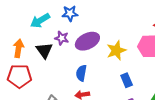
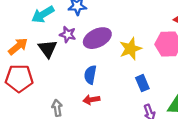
orange arrow: (18, 48) -> (18, 46), turned 42

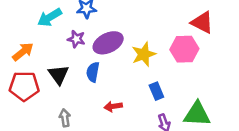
black triangle: (48, 49) -> (58, 75), moved
blue semicircle: (90, 75) -> (93, 72), moved
red arrow: (91, 100) -> (113, 106), moved

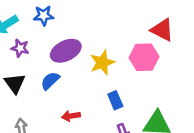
purple star: (76, 39) -> (20, 48), moved
blue semicircle: (93, 72) -> (50, 81), turned 36

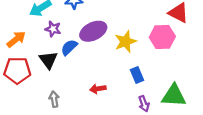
blue semicircle: (50, 81) -> (69, 47), moved

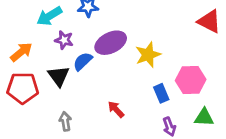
pink hexagon: (162, 37) -> (191, 80), moved
red arrow: (98, 89) -> (116, 109), turned 56
green triangle: (174, 96) -> (204, 117), size x0.7

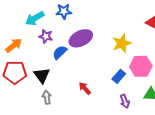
yellow star: (148, 55) -> (122, 43), moved
black triangle: (59, 76) -> (42, 75), moved
blue rectangle: (161, 93) -> (119, 76), turned 64

